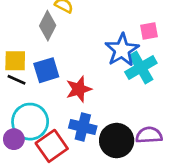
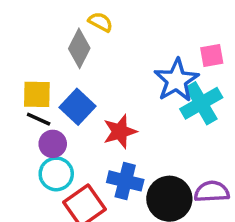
blue square: (46, 70) -> (77, 107), turned -30
cyan circle: (30, 122) -> (56, 174), size x0.7
purple circle: (14, 139) -> (53, 144), moved

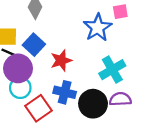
cyan cross: (201, 103) -> (112, 70), moved
purple circle: (53, 144) -> (18, 68), size x1.6

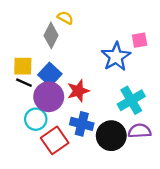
purple circle: (18, 68) -> (49, 97), moved

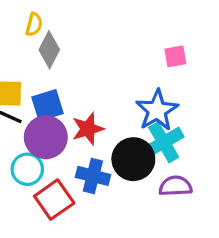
yellow semicircle: (65, 18) -> (34, 24), moved, turned 77
blue star: (116, 57) -> (157, 110), moved
blue square: (50, 74) -> (47, 105), turned 30
black circle: (111, 136) -> (133, 159), moved

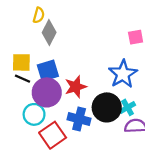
cyan cross: (164, 142) -> (127, 107), moved, size x0.6

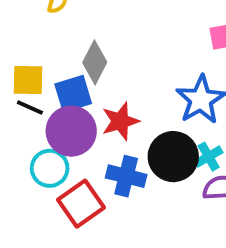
gray diamond: (49, 32) -> (95, 62), moved

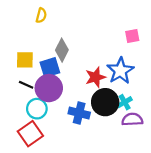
black line: (30, 107) -> (26, 85), moved
red star: (120, 121) -> (95, 77), moved
red square: (81, 204) -> (30, 134), moved

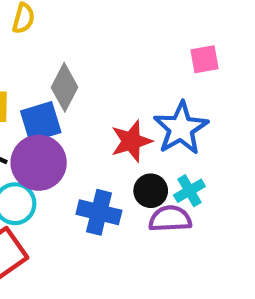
black circle: (105, 102) -> (151, 191), size x0.6
purple semicircle: (132, 119) -> (170, 219), moved

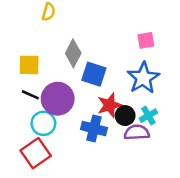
pink square: (205, 59) -> (146, 40), moved
blue square: (41, 122) -> (94, 74), moved, turned 35
red star: (131, 141) -> (110, 105), moved

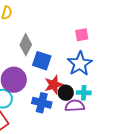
cyan cross: (148, 116) -> (84, 93), turned 32

